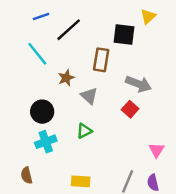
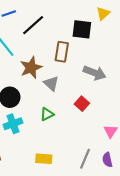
brown star: (66, 78) -> (31, 68), size x1.5
red square: (130, 109) -> (82, 104), moved

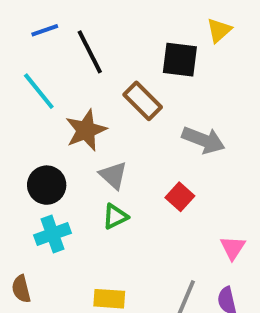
black line: (33, 25) -> (90, 52), turned -75
brown rectangle: (62, 52) -> (143, 101), turned -54
gray triangle: (51, 83) -> (113, 175), moved

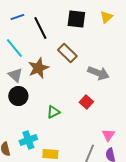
black square: (180, 60) -> (76, 19), moved
gray triangle: (113, 175) -> (15, 75), moved
cyan cross: (53, 234) -> (28, 140), moved
pink triangle: (233, 248) -> (108, 135), moved

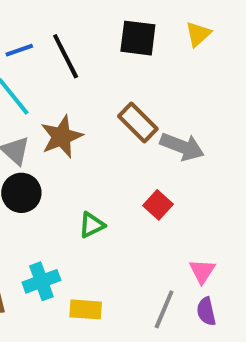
blue line: (17, 17) -> (19, 50), moved
brown rectangle: (67, 53) -> (138, 123), moved

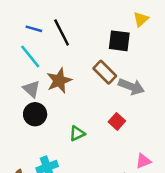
black square: (138, 38) -> (119, 41), moved
blue line: (19, 50) -> (34, 29), turned 35
pink triangle: (202, 271) -> (143, 161), turned 35

